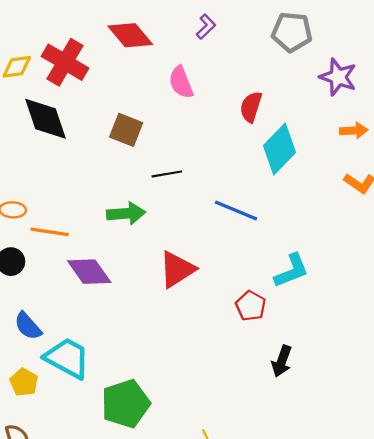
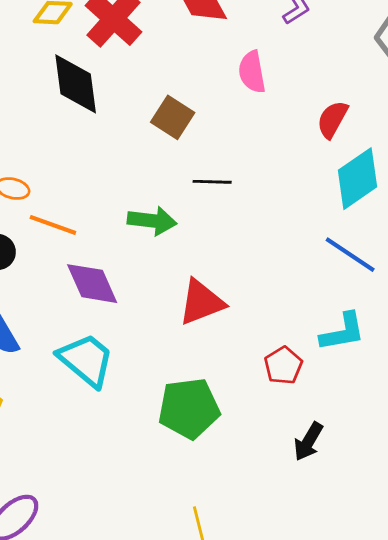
blue line: (236, 211) -> (350, 255), moved
cyan trapezoid: (67, 358) -> (86, 360), moved
green pentagon: (126, 404) -> (189, 408), moved

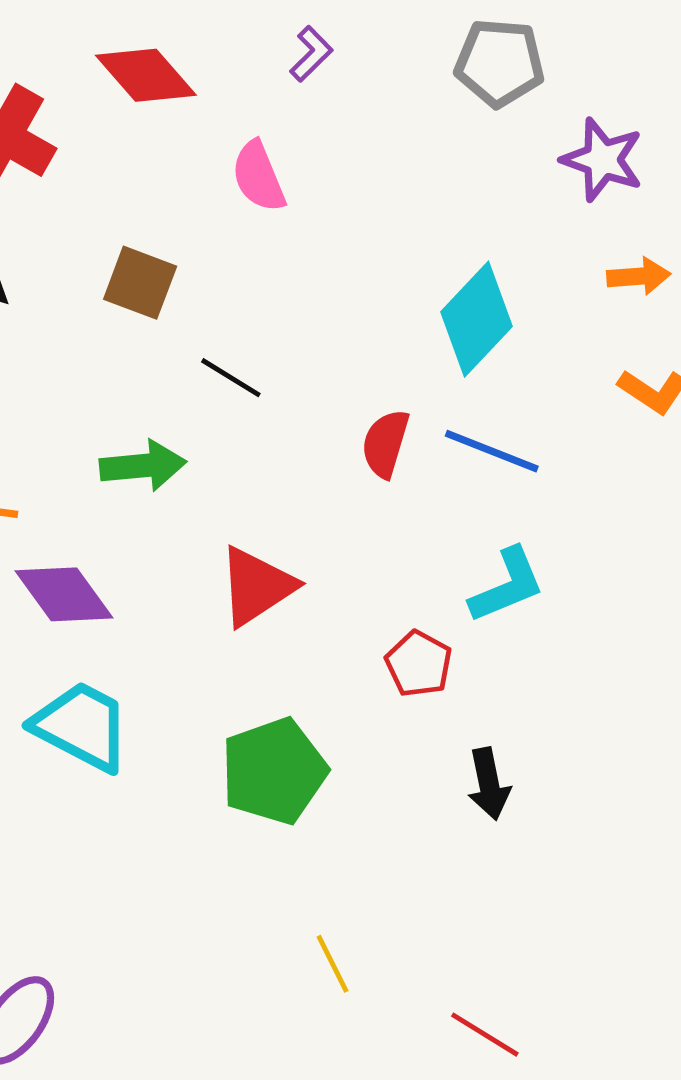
red semicircle: (332, 119) -> (385, 444), moved
black line: (212, 182) -> (231, 378), turned 42
black arrow: (308, 441) -> (489, 784), turned -30

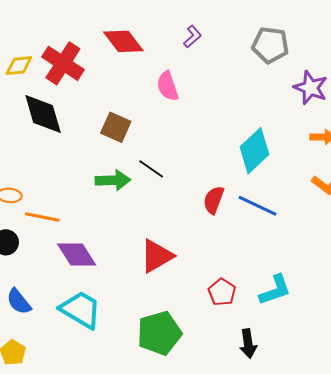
green arrow: (143, 466) -> (113, 180), moved
cyan L-shape: (507, 585) -> (275, 290), moved

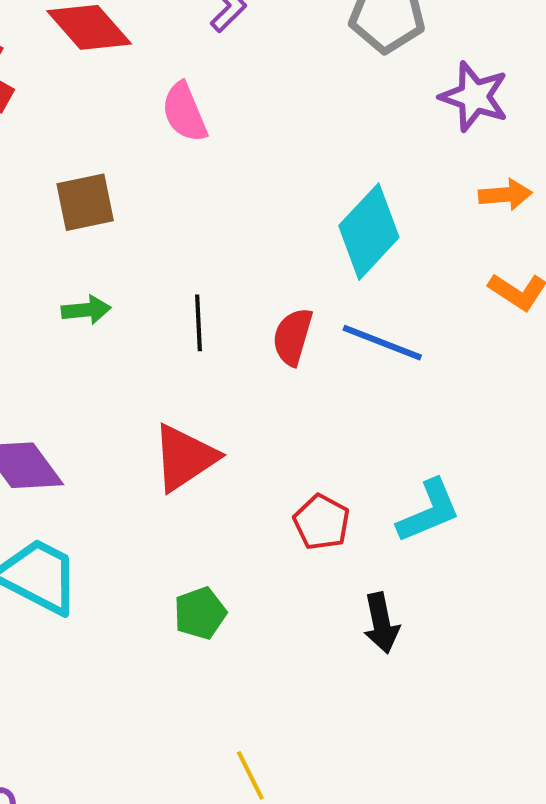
brown square: (116, 127) -> (85, 202), turned -32
black line: (151, 169) -> (199, 323), moved, turned 56
green arrow: (113, 180) -> (86, 310), size x0.7
green pentagon: (159, 333) -> (200, 613), size x0.6

